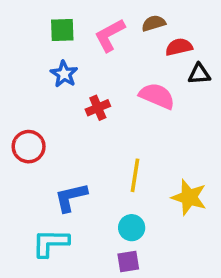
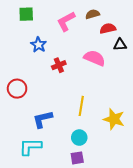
green square: (62, 30) -> (26, 14), moved

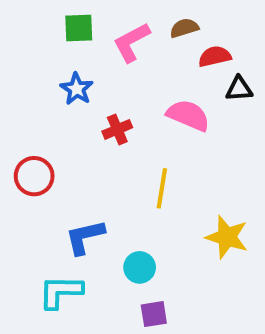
green square: (26, 14) -> (79, 28), moved
yellow line: (81, 106) -> (162, 188), moved
cyan circle: (79, 138) -> (140, 267), moved

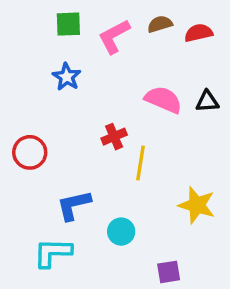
red semicircle: (215, 56) -> (199, 33), moved
black triangle: (239, 89) -> (207, 101), moved
red cross: (117, 129) -> (114, 137), moved
purple square: (154, 314) -> (169, 272), moved

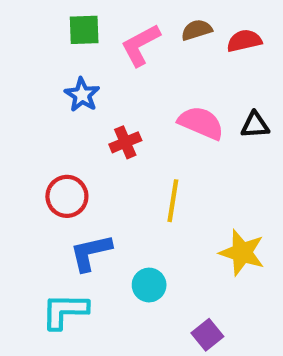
red cross: (114, 137) -> (125, 142), moved
red circle: (30, 152) -> (67, 196), moved
purple square: (169, 272) -> (207, 335), turned -30

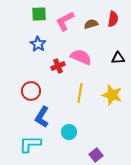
brown semicircle: (197, 30) -> (91, 24), moved
red semicircle: (244, 41) -> (113, 19), turned 112
pink semicircle: (201, 123) -> (81, 57), moved
blue L-shape: (91, 253) -> (42, 117), turned -45
yellow star: (242, 253) -> (112, 95), moved

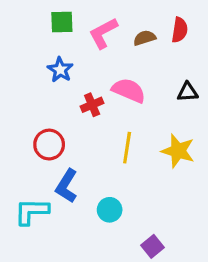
cyan L-shape: (30, 144) -> (32, 211), moved

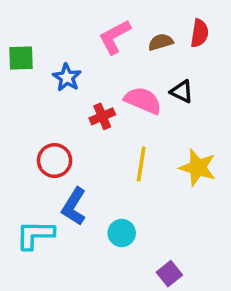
green square: (62, 22) -> (21, 58), moved
black triangle: (188, 92) -> (182, 92), moved, turned 30

